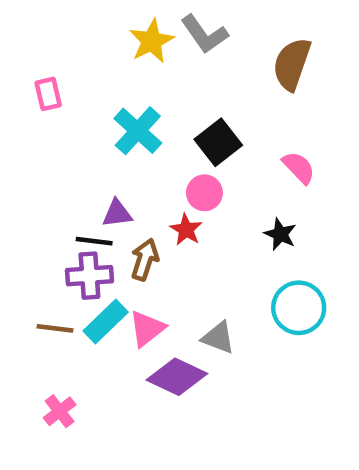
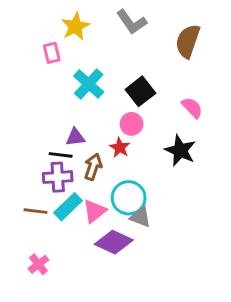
yellow star: (152, 41) -> (75, 26), moved
pink rectangle: (48, 94) -> (52, 53), moved
black star: (280, 234) -> (180, 150), size x1.5
cyan circle: (299, 308) -> (129, 198), moved

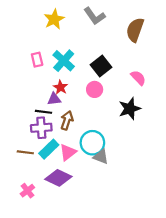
pink rectangle: (52, 53) -> (37, 60), moved
red star: (120, 148) -> (60, 87), moved
black star: (180, 150) -> (130, 109), turned 30
purple diamond: (114, 242) -> (58, 178), moved

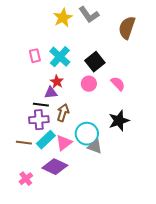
yellow star: (54, 19) -> (63, 18), moved
pink semicircle: (138, 78) -> (118, 84), moved
black star: (130, 109) -> (119, 121), moved

